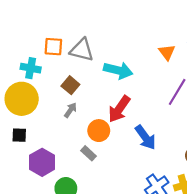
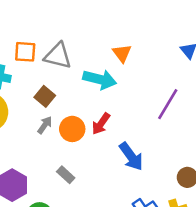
orange triangle: (167, 52) -> (122, 53), moved
red arrow: (119, 109) -> (101, 124), size x0.7
orange circle: (99, 131) -> (72, 129), moved

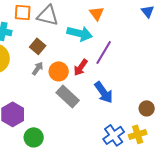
purple line: (168, 104) -> (104, 52), moved
gray rectangle: (66, 175) -> (68, 96), moved, size x1.6

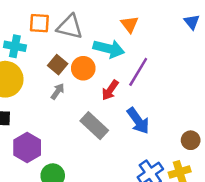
orange circle: (59, 71) -> (83, 68), moved

